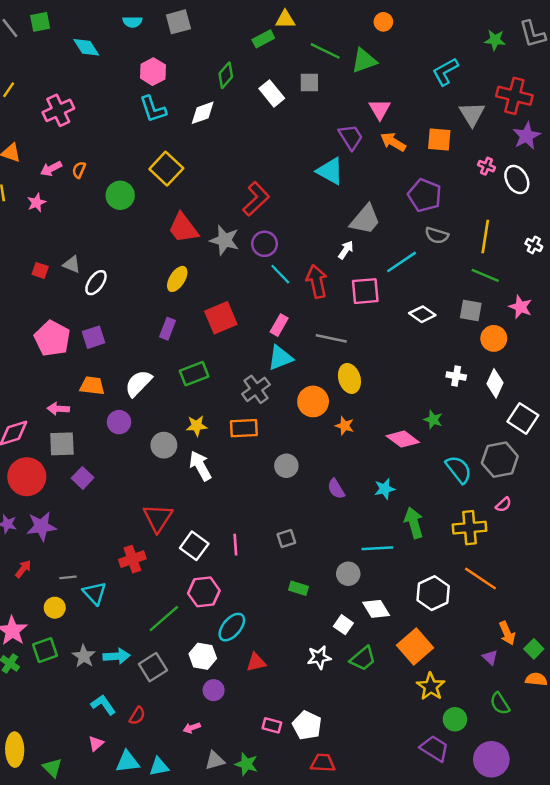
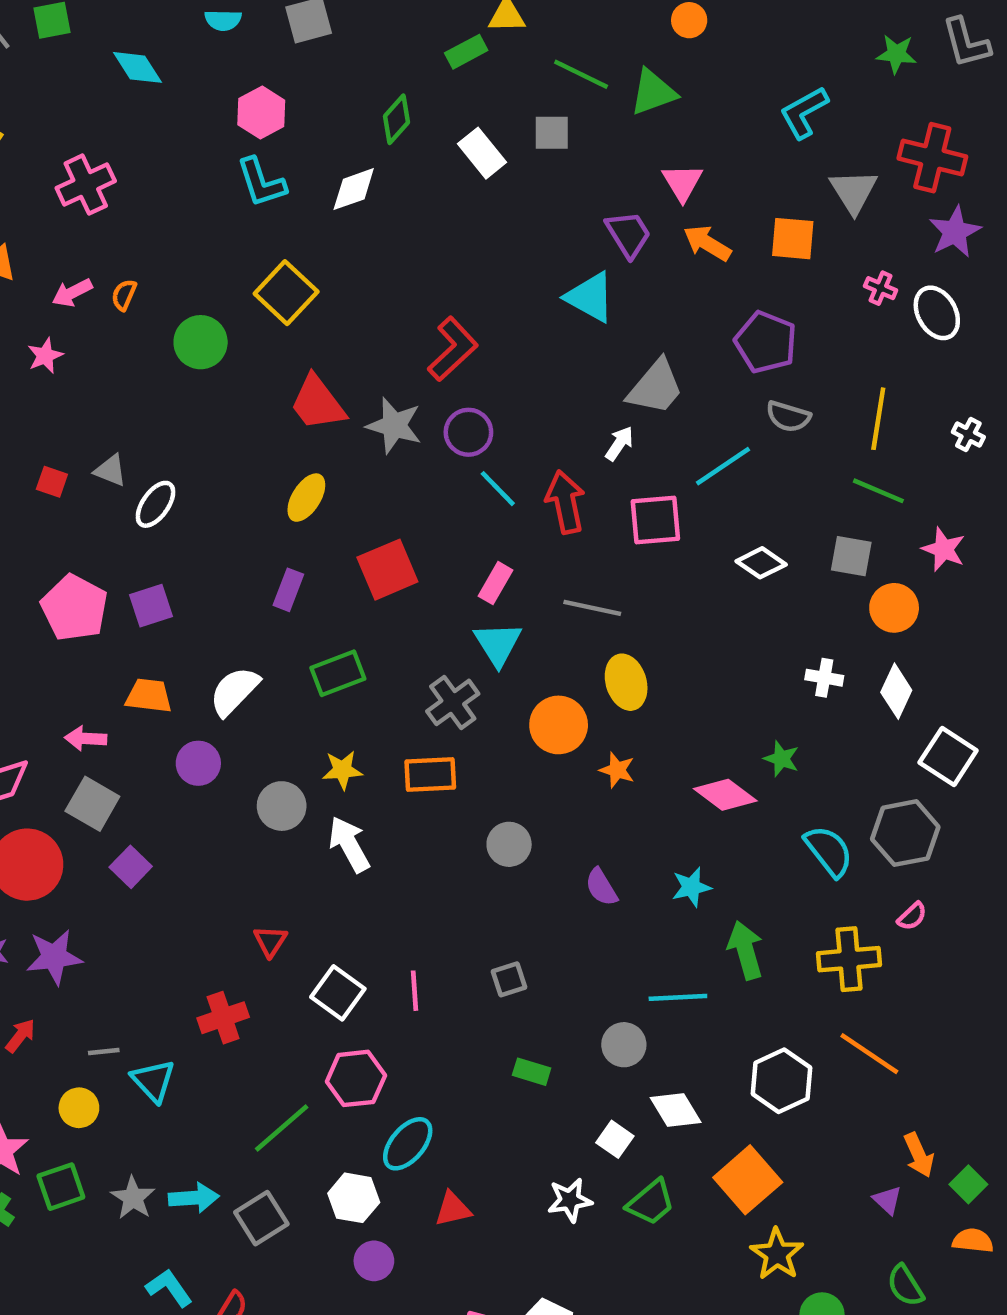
cyan triangle: (280, 358) -> (498, 644), turned -40
gray square: (62, 444) -> (92, 804), turned 32
red triangle: (158, 518) -> (270, 941), size x0.6

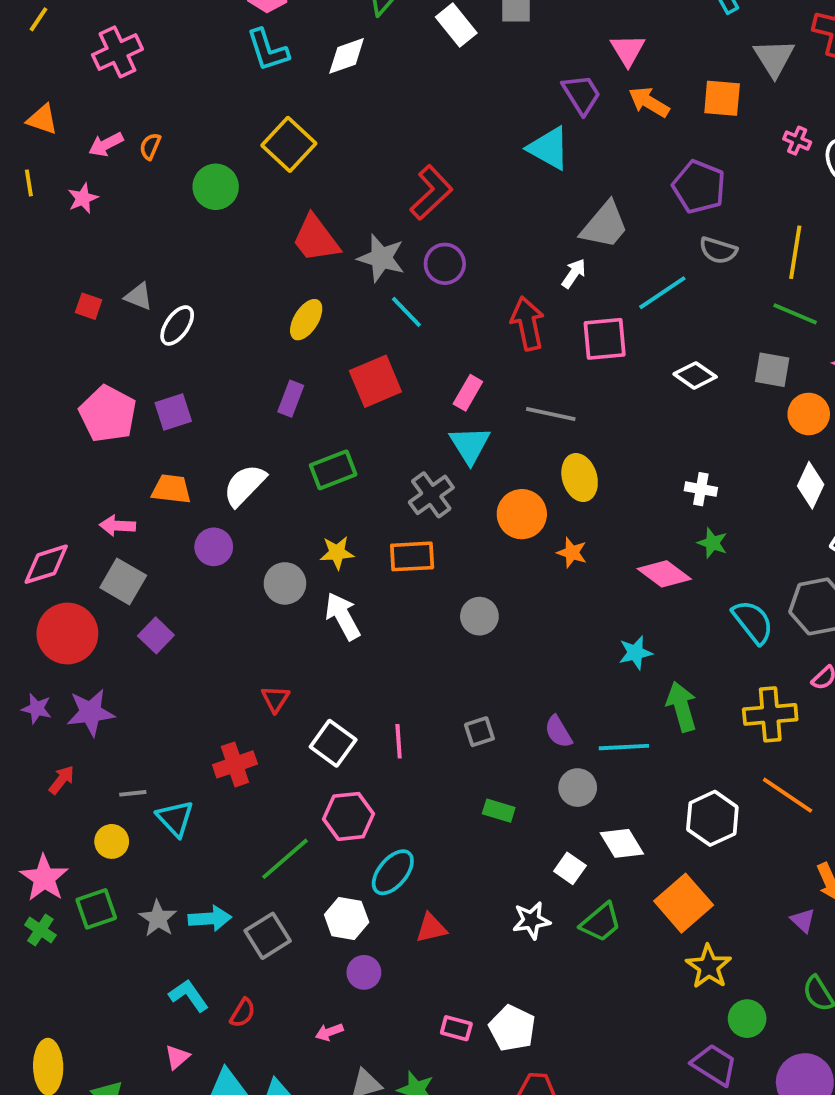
cyan line: (498, 489) -> (406, 312), moved
white cross: (824, 678) -> (701, 489), moved
purple semicircle: (601, 887) -> (558, 732), moved

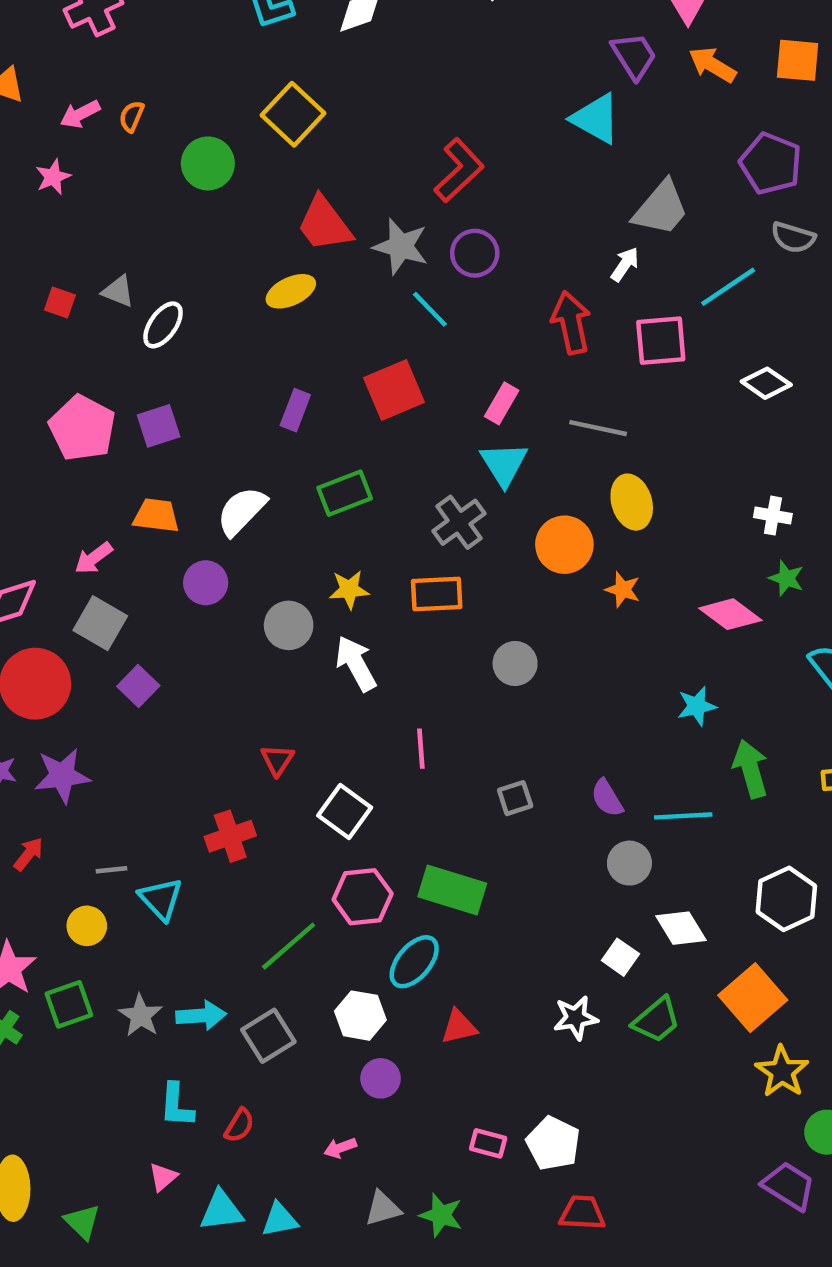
yellow ellipse: (306, 320) -> (291, 291), moved, turned 33
pink arrow: (117, 526) -> (94, 558), turned -40
pink line: (399, 741) -> (421, 749), moved
green rectangle: (499, 811) -> (452, 890), moved, size x1.8
cyan L-shape: (189, 995) -> (176, 1105), turned -141

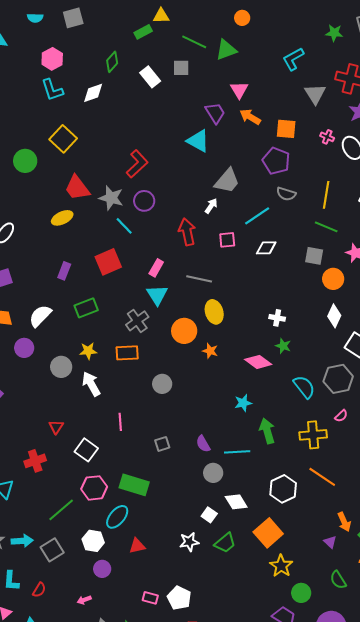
orange square: (798, 60) -> (286, 129), moved
pink square: (661, 341) -> (227, 240), size x0.7
white diamond: (766, 383) -> (266, 248), moved, turned -35

